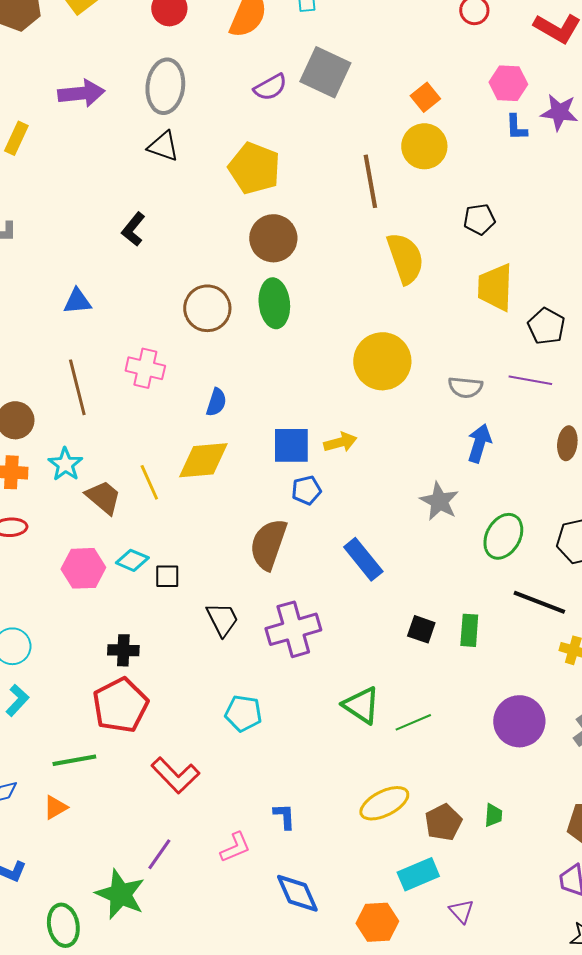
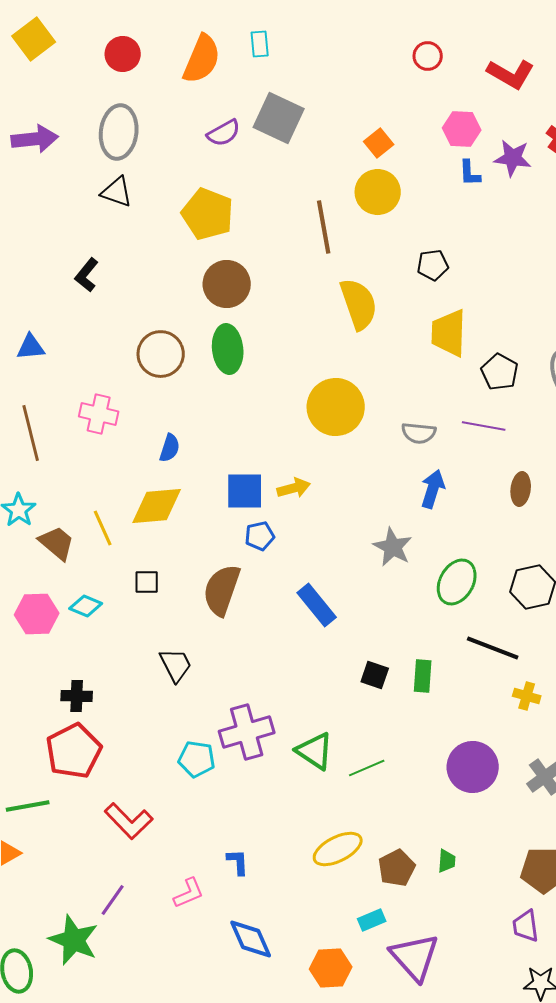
black square: (167, 576) -> (147, 582), moved
purple cross: (293, 629) -> (247, 732), moved
cyan rectangle: (418, 874) -> (372, 920), size x0.7
purple triangle: (461, 911) -> (415, 957), size x2.0

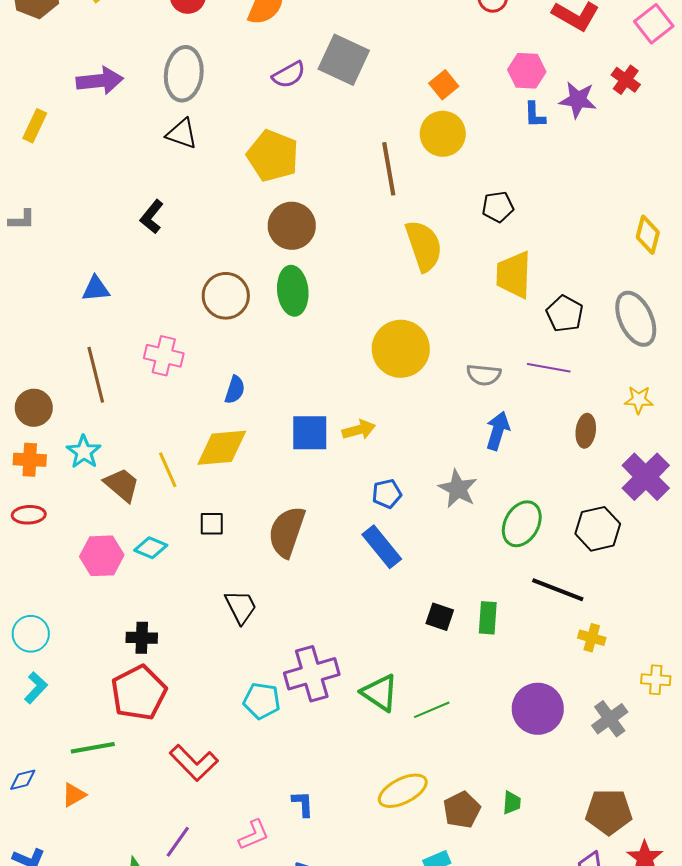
blue pentagon: (260, 536) -> (387, 494), moved

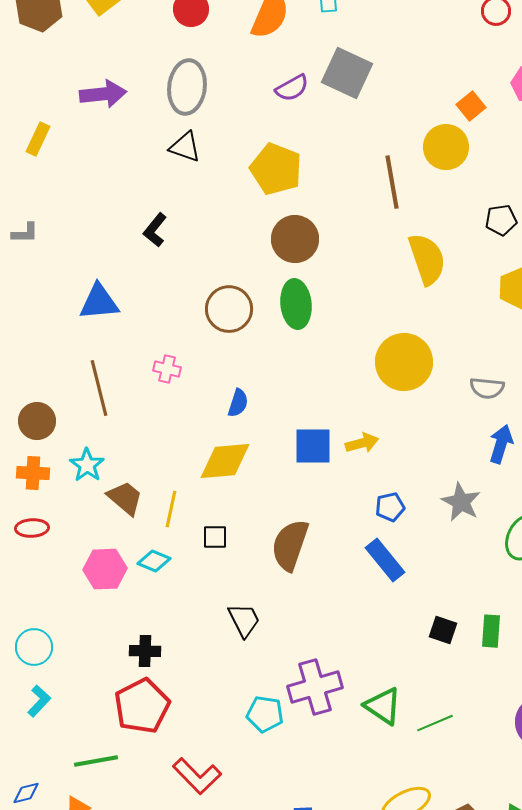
orange square: (444, 85) -> (471, 106), moved
blue triangle: (96, 289) -> (99, 302), size x1.4
pink cross: (164, 356) -> (167, 369), size x0.7
yellow line: (168, 470) -> (171, 509), moved, turned 36

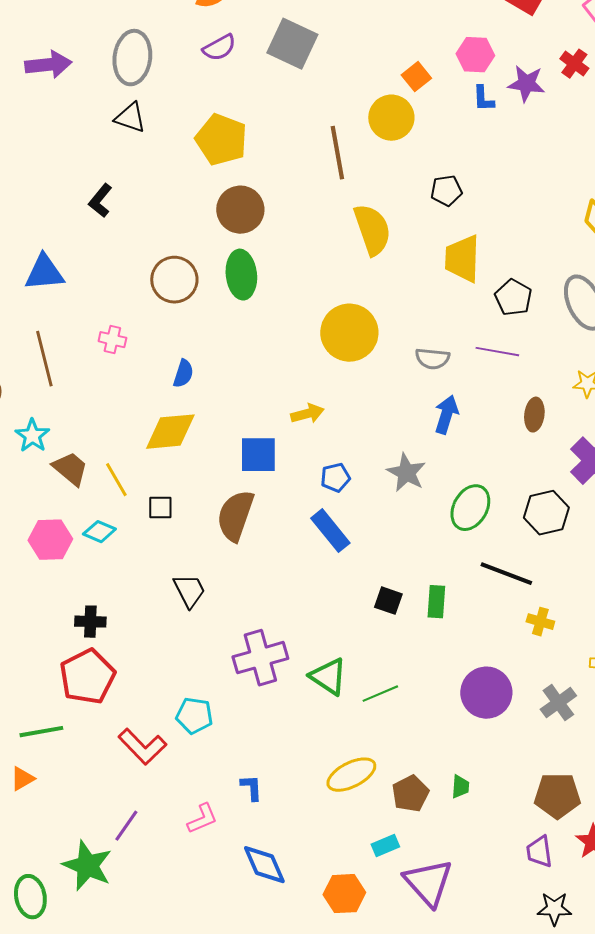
purple semicircle: (292, 88) -> (219, 48), moved
blue square: (313, 446) -> (258, 455), moved
yellow line: (171, 509) -> (116, 480), turned -42
cyan pentagon: (265, 714) -> (194, 716), moved

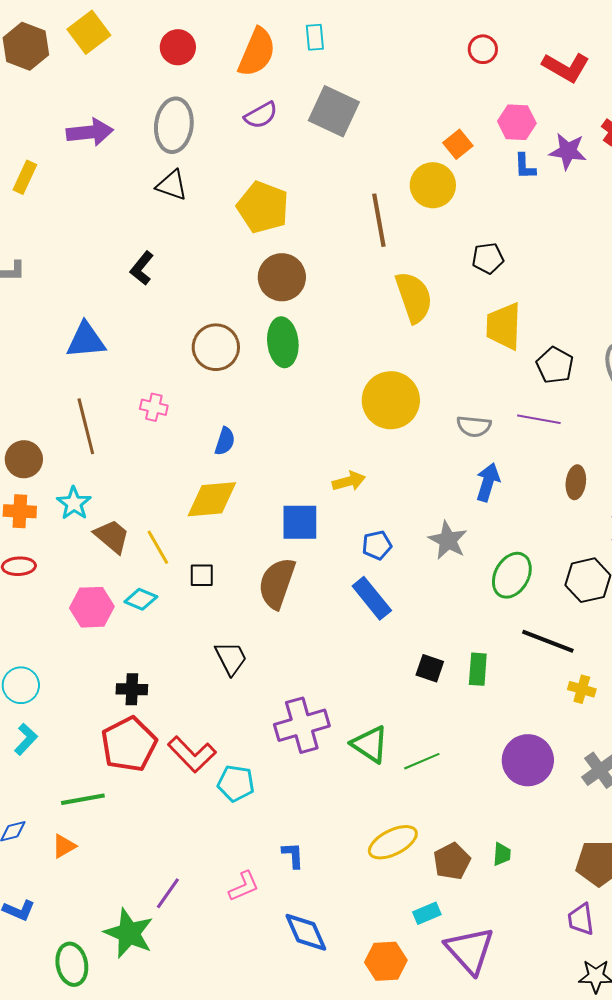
red L-shape: (142, 747) -> (192, 754), moved

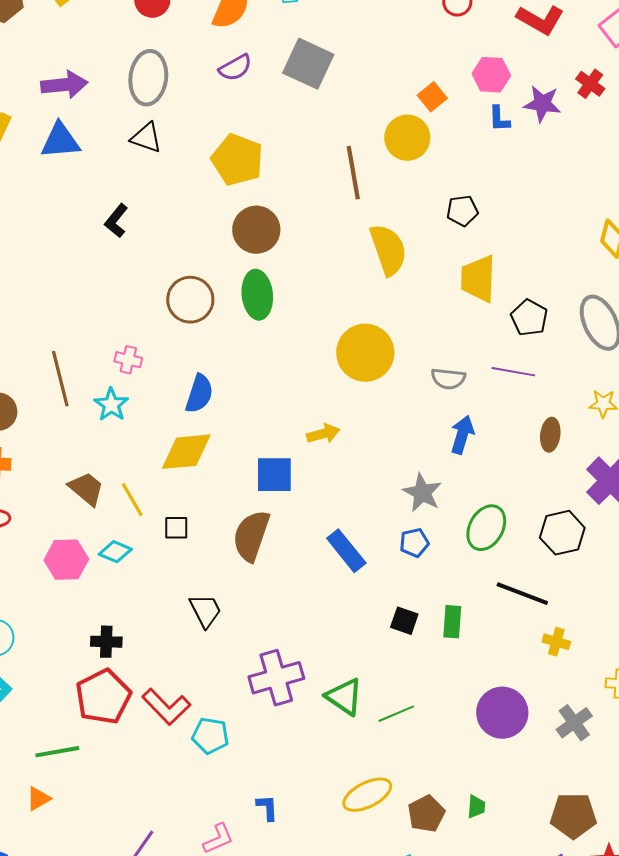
blue triangle: (86, 340) -> (60, 141), moved
blue semicircle: (225, 441) -> (199, 394), size x1.4
cyan star: (74, 503) -> (111, 405), moved
blue pentagon: (377, 545) -> (414, 543), moved

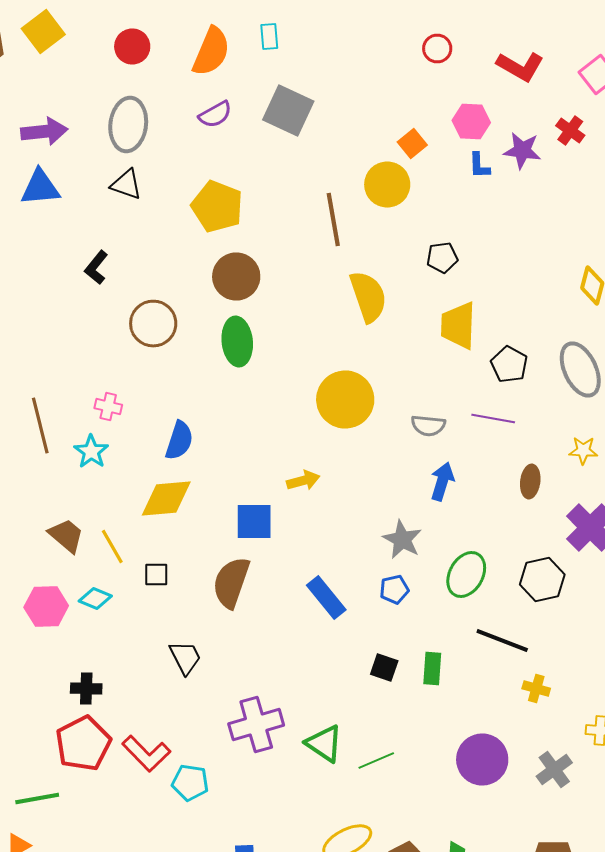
brown circle: (190, 300) -> (153, 324), moved

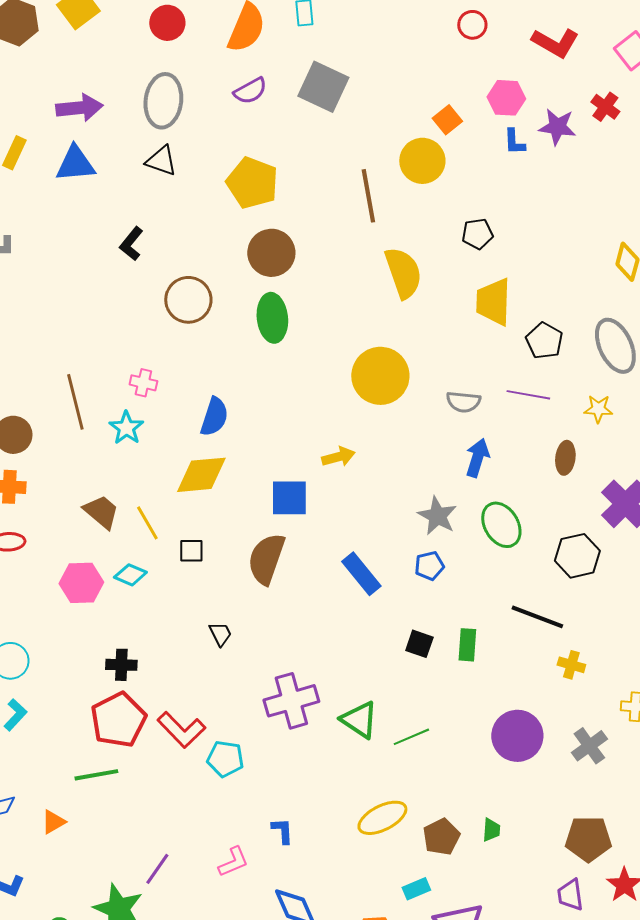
yellow star: (583, 450) -> (598, 409), moved
green ellipse: (466, 574) -> (501, 525), moved, turned -60
black trapezoid: (185, 658) -> (220, 634), size x0.7
green line: (37, 798) -> (96, 775), moved

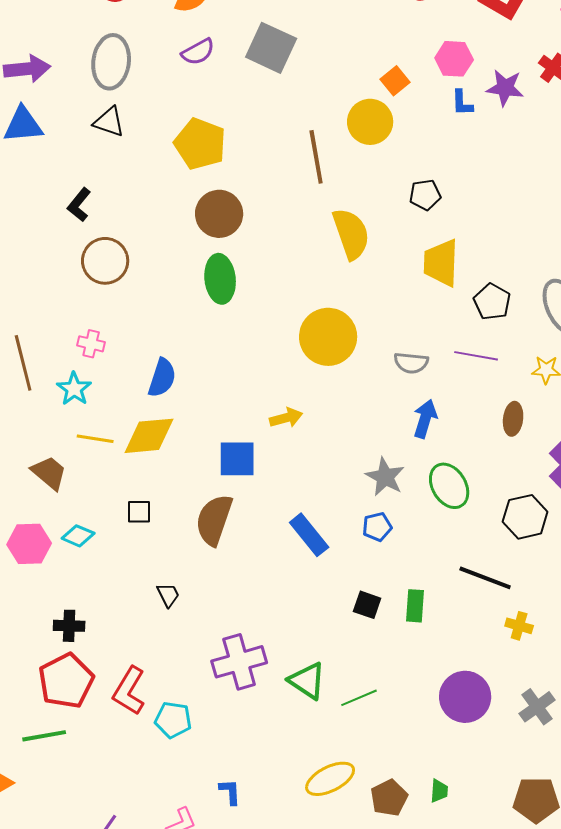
brown circle: (188, 300) -> (105, 261), moved
yellow line: (147, 523) -> (95, 439), moved, turned -51
red L-shape: (181, 730) -> (129, 691), turned 75

